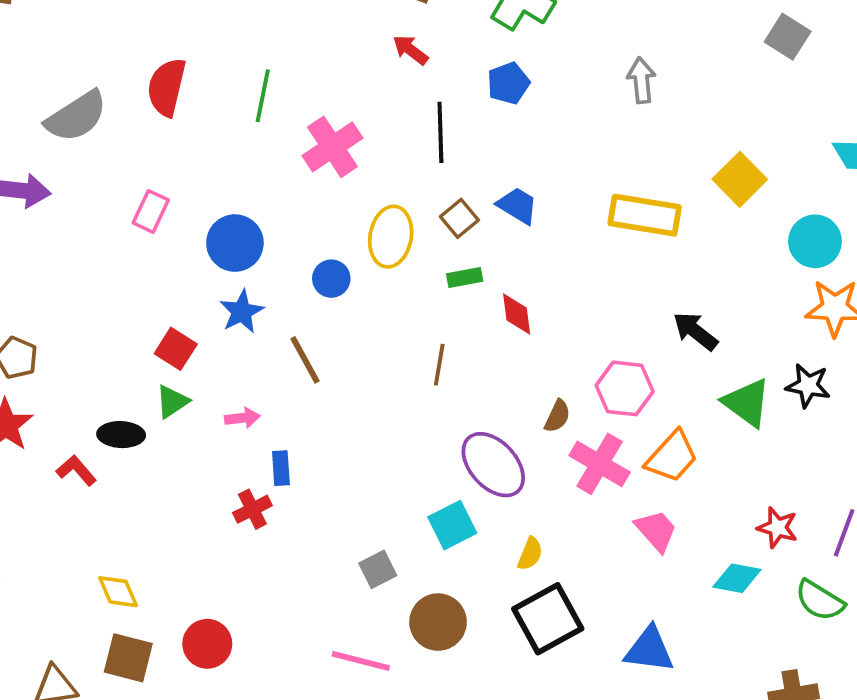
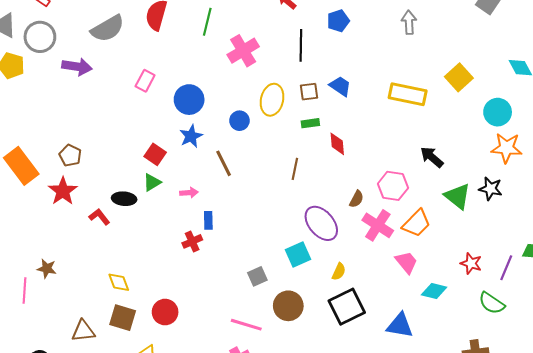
brown square: (459, 218) -> (309, 92), turned 30
cyan diamond: (737, 578) -> (434, 291), moved

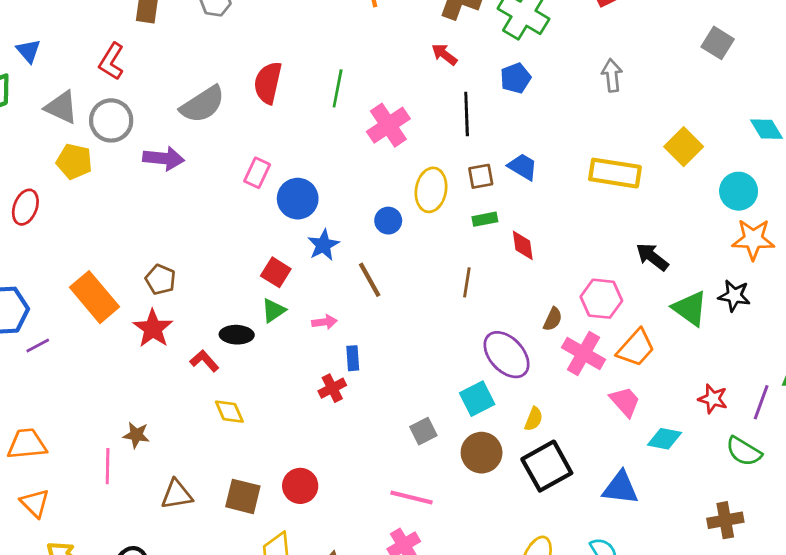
blue circle: (189, 100) -> (298, 199), moved
yellow diamond: (119, 282) -> (229, 412), moved
brown circle: (288, 306) -> (482, 453), moved
brown triangle: (83, 331) -> (177, 494), moved

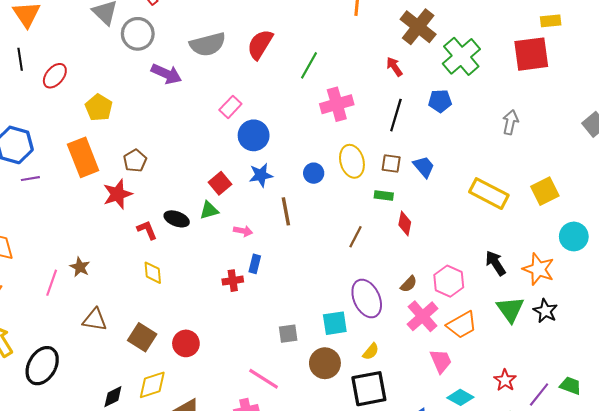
yellow pentagon: (74, 161) -> (99, 108), moved
yellow ellipse: (431, 190) -> (352, 161), turned -44
orange star: (753, 239) -> (538, 269), moved

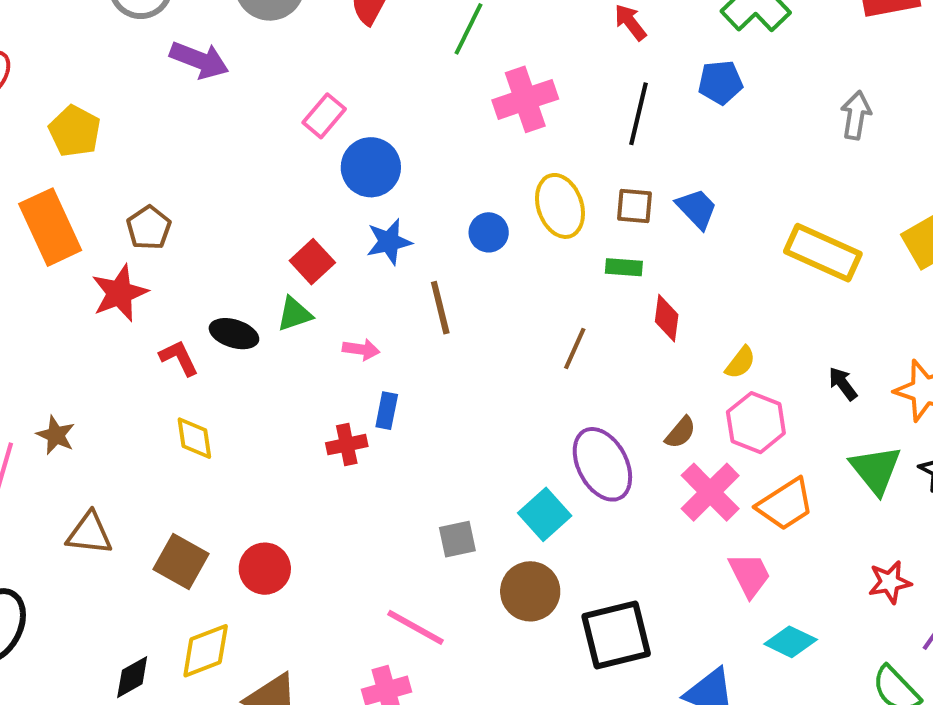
black arrow: (496, 263) -> (843, 384), size x0.7
cyan square: (335, 323) -> (545, 514), turned -30
yellow semicircle: (371, 352) -> (740, 362), moved
red star: (505, 380) -> (890, 582), moved, turned 30

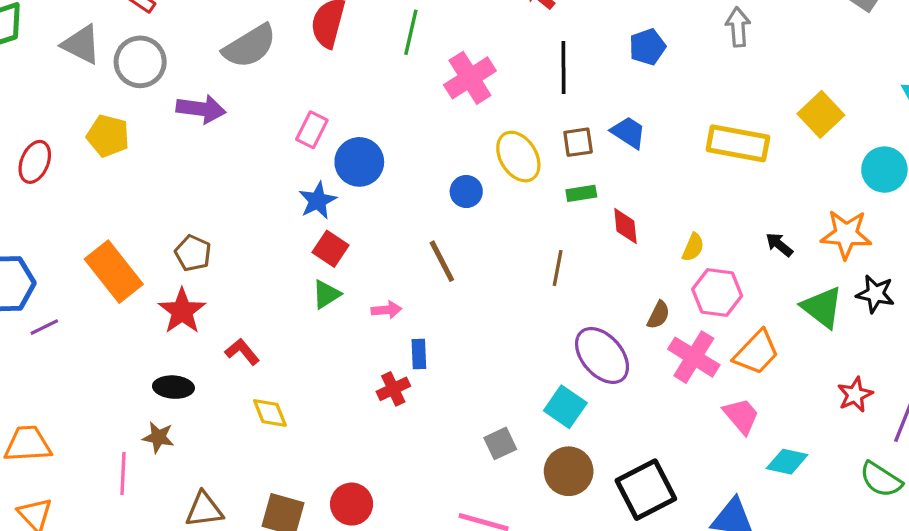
blue pentagon: (720, 82) -> (647, 47), moved
yellow pentagon: (75, 131) -> (108, 136), moved
blue star: (389, 242) -> (318, 201), moved
black ellipse: (234, 334) -> (173, 387), moved

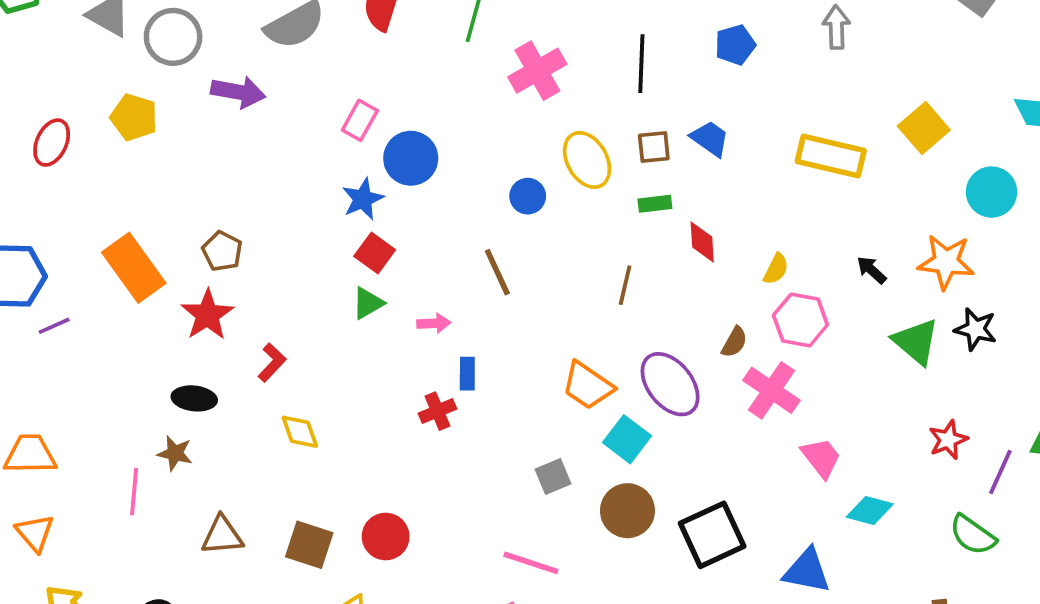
red L-shape: (242, 352) -> (272, 363), turned 80
orange trapezoid: (756, 352) -> (588, 386), moved, turned 78

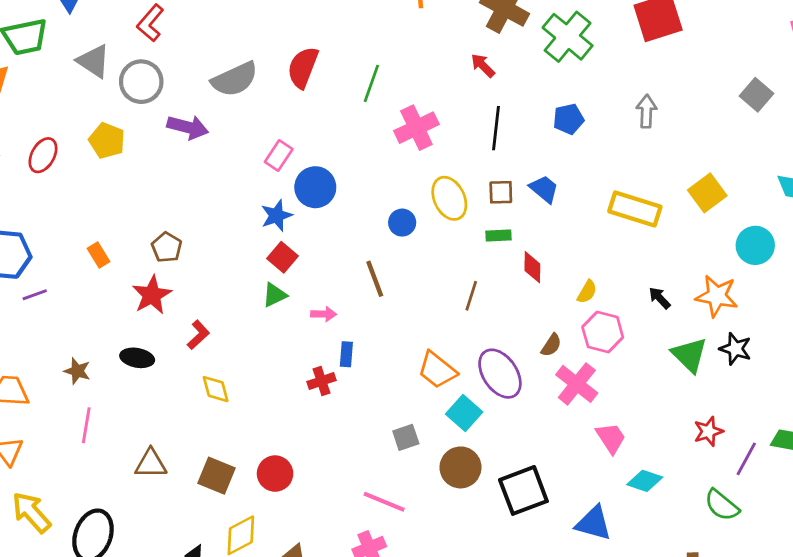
orange rectangle: (134, 268) -> (98, 255), size x0.5
brown star: (175, 453) -> (77, 371), moved

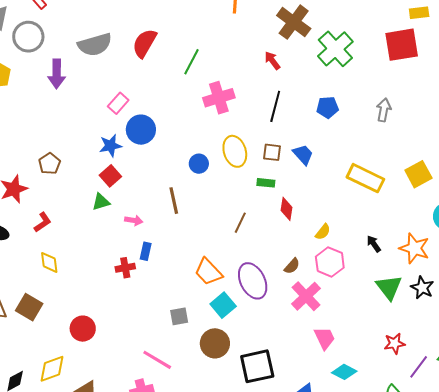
purple arrow: (188, 127) -> (57, 74), turned 68
brown pentagon: (167, 247) -> (49, 164), moved
brown square: (216, 476) -> (29, 307), moved

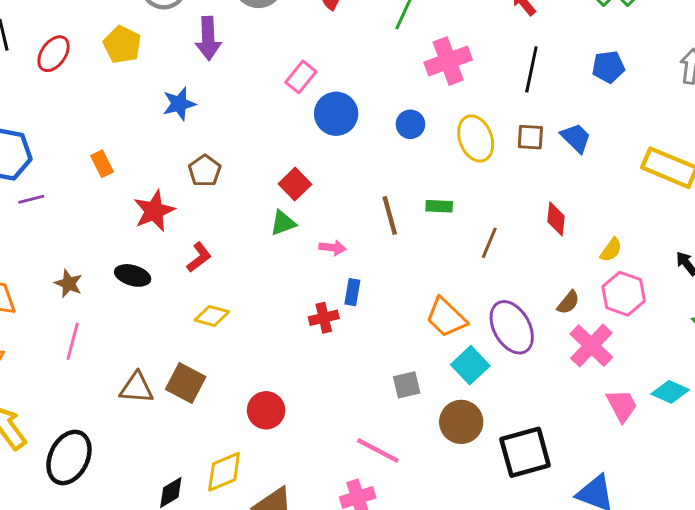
blue star: (110, 146) -> (179, 104), moved
blue circle: (199, 164) -> (410, 124), moved
green rectangle: (266, 183) -> (439, 206), moved
yellow diamond: (49, 262) -> (212, 316), turned -65
cyan diamond: (344, 372) -> (670, 392), moved

